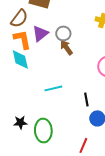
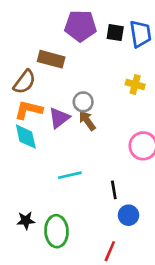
purple triangle: (40, 33) -> (59, 118), moved
orange L-shape: (22, 39) -> (28, 110), turned -65

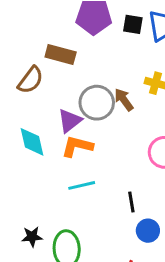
gray circle: (83, 102) -> (97, 103), size x1.5
orange L-shape: (28, 110) -> (77, 146), moved
brown arrow: (87, 121) -> (124, 100), moved

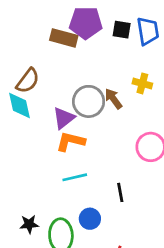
brown rectangle: (61, 55) -> (64, 38), moved
cyan diamond: (32, 142) -> (20, 106), moved
blue circle: (148, 231) -> (90, 219), moved

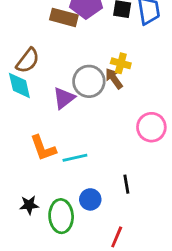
yellow cross: (142, 83) -> (121, 63), moved
orange L-shape: (71, 141) -> (43, 148), moved, turned -124
black line: (120, 192) -> (126, 184), moved

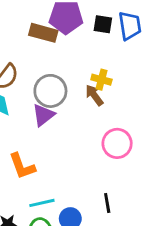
gray circle: (89, 81) -> (50, 91), moved
pink circle: (151, 127) -> (117, 143), moved
cyan line: (75, 158) -> (42, 203), moved

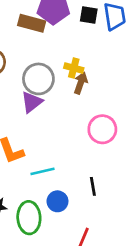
yellow cross: (101, 80) -> (74, 68), moved
brown arrow: (94, 95) -> (81, 83), turned 55
cyan line: (42, 203) -> (43, 171), moved

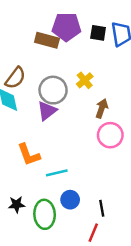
yellow cross: (74, 68) -> (85, 80), turned 35
brown arrow: (81, 83) -> (102, 108), moved
black line: (93, 186) -> (102, 208), moved

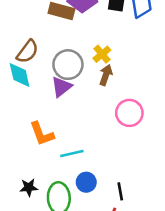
brown arrow: (102, 108) -> (106, 75), moved

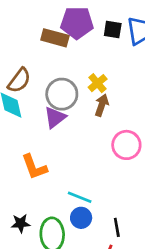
cyan line: (72, 153) -> (80, 197), moved, turned 35

